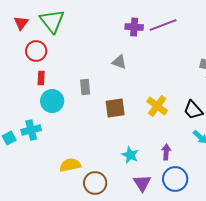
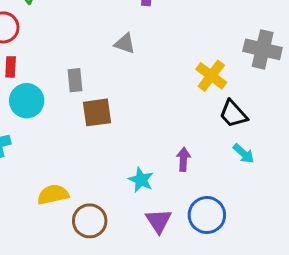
yellow cross: (157, 106) -> (211, 76), moved
brown square: (115, 108) -> (97, 112), moved
purple arrow: (166, 152) -> (183, 159), moved

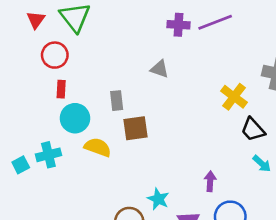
purple arrow: (183, 159) -> (210, 181), moved
cyan star: (141, 180) -> (158, 199), moved
yellow semicircle: (53, 194) -> (98, 147), moved, turned 32

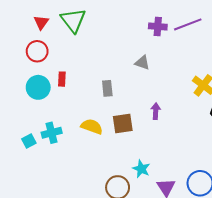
red circle: (55, 55) -> (37, 51), moved
cyan circle: (75, 118) -> (38, 87), moved
brown square: (136, 128) -> (123, 123), moved
purple arrow: (210, 181) -> (156, 111), moved

